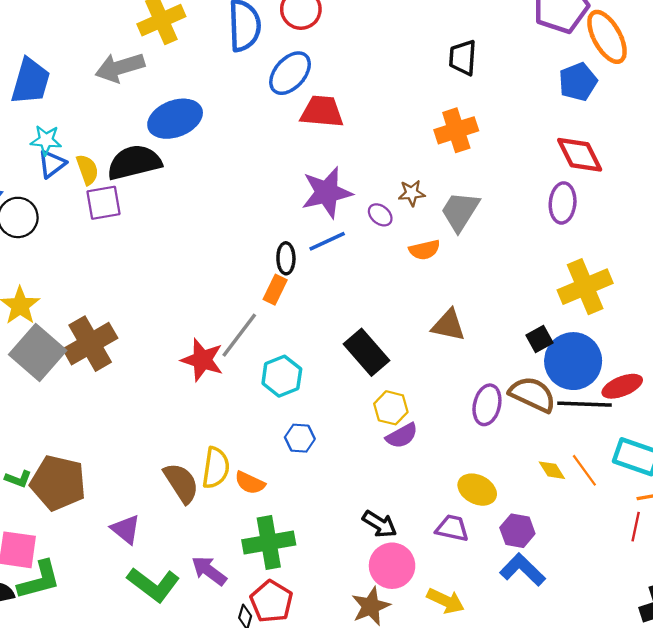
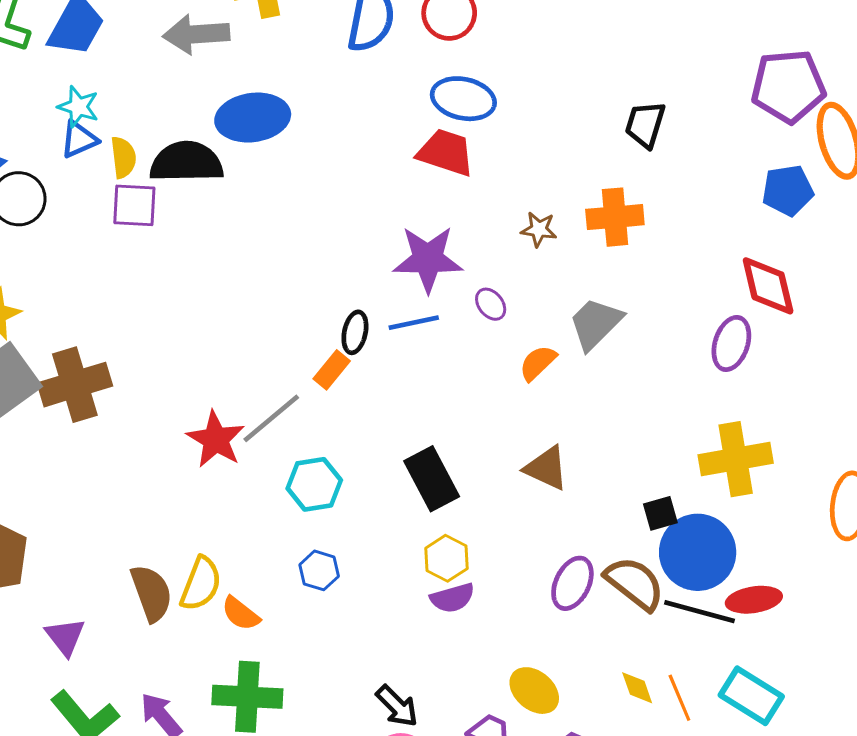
blue ellipse: (290, 73) -> (463, 99), moved, turned 48
brown star: (412, 193) -> (539, 229), moved
orange semicircle: (424, 250) -> (538, 363), turned 136

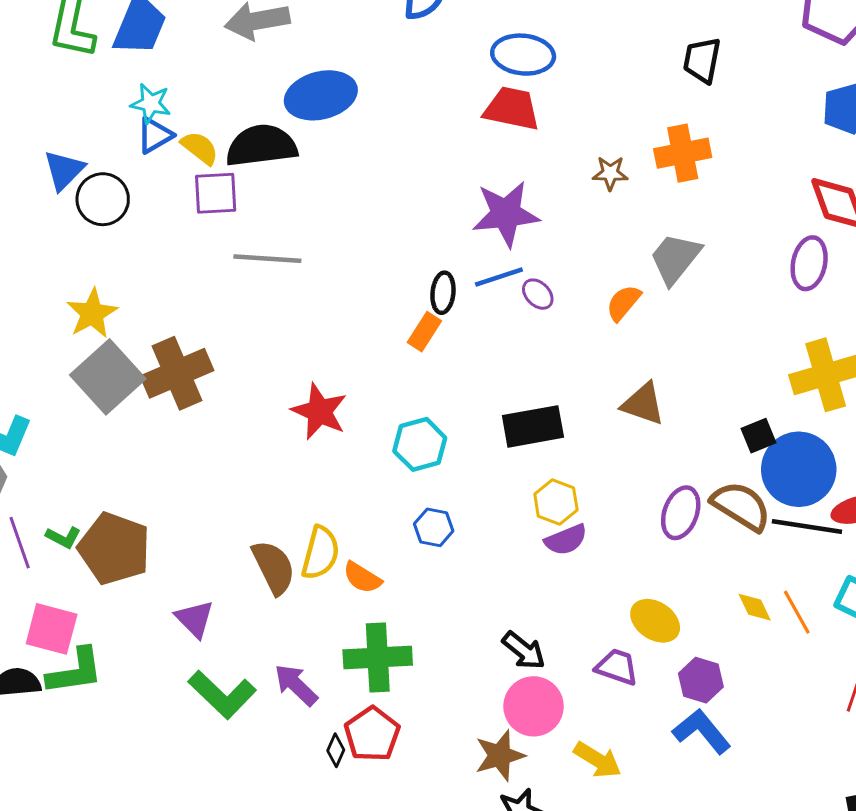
yellow semicircle: (123, 157) -> (200, 148), turned -39
purple ellipse: (491, 304) -> (538, 294), moved
gray line: (271, 418) -> (267, 259), moved, turned 50
black rectangle: (432, 479) -> (533, 426), turned -66

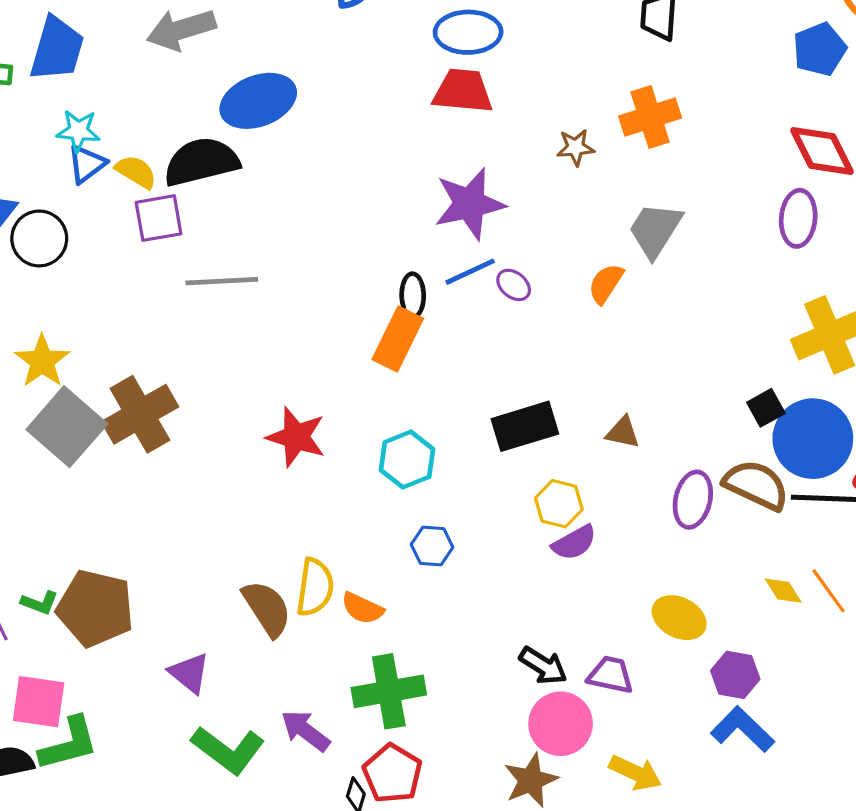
orange rectangle: (424, 332) -> (398, 339), size x1.5
brown triangle: (643, 404) -> (623, 432), moved, size x0.7
purple trapezoid: (617, 667) -> (611, 675), moved

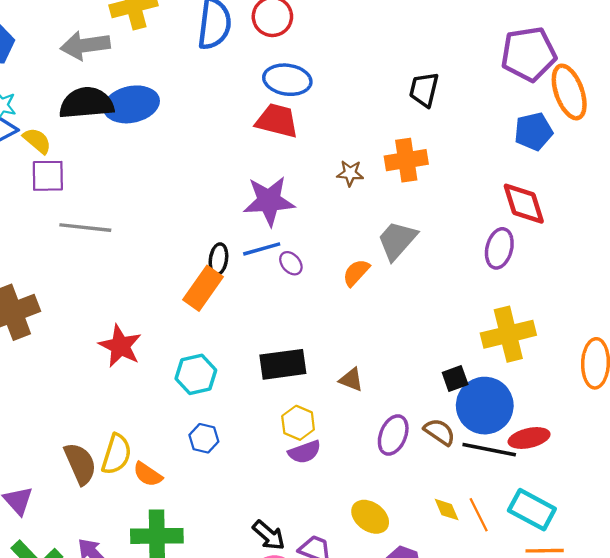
black semicircle: (201, 162) -> (87, 103), moved
brown semicircle: (756, 485) -> (439, 432), size x0.7

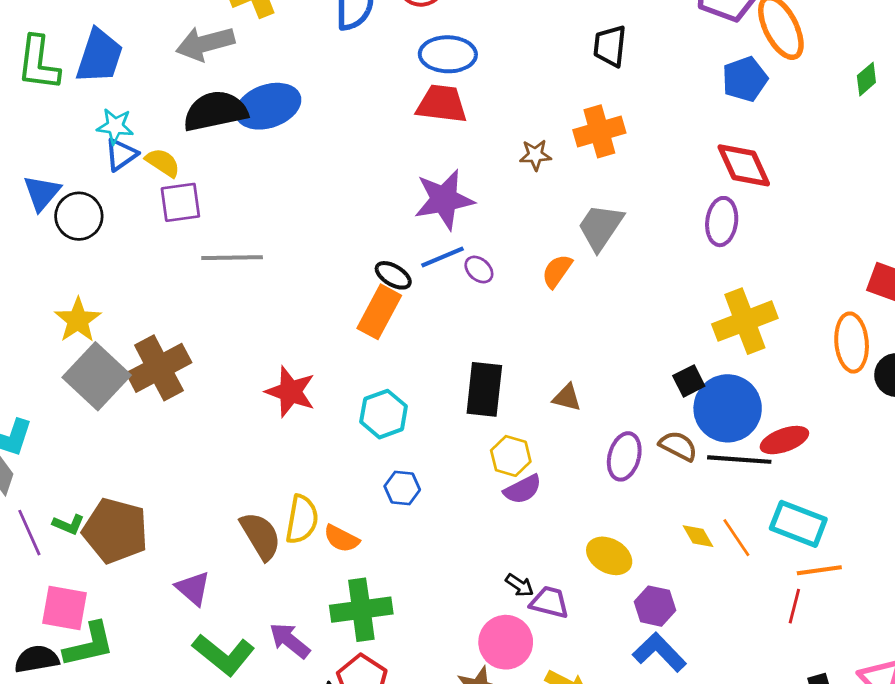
black ellipse: (218, 259) -> (393, 275), turned -60
black rectangle: (283, 364) -> (484, 389), turned -69
black arrow: (269, 535) -> (520, 585), moved, size x0.7

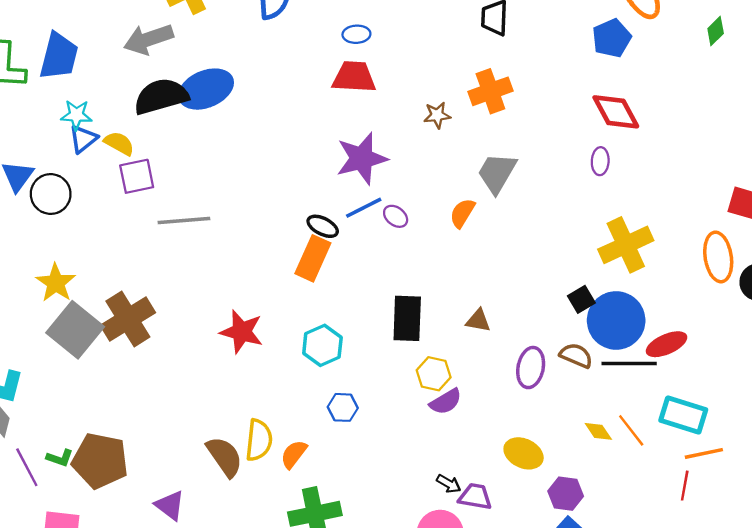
blue ellipse: (448, 54) -> (356, 34), size x0.6
purple ellipse: (722, 222) -> (600, 161), size x0.7
orange semicircle: (341, 539) -> (294, 454), turned 104

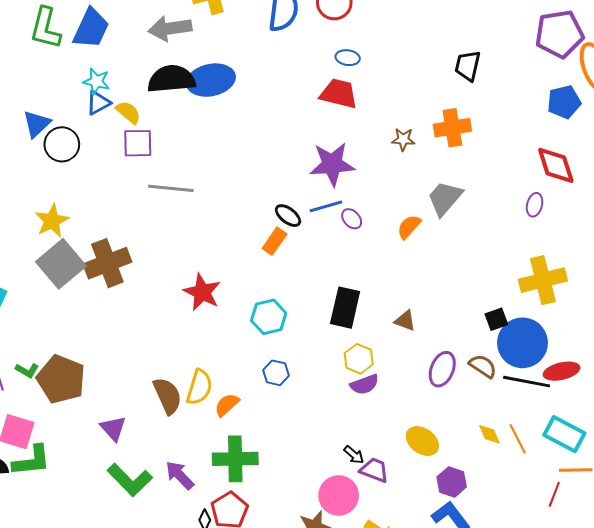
orange rectangle: (313, 258) -> (275, 241), size x0.7

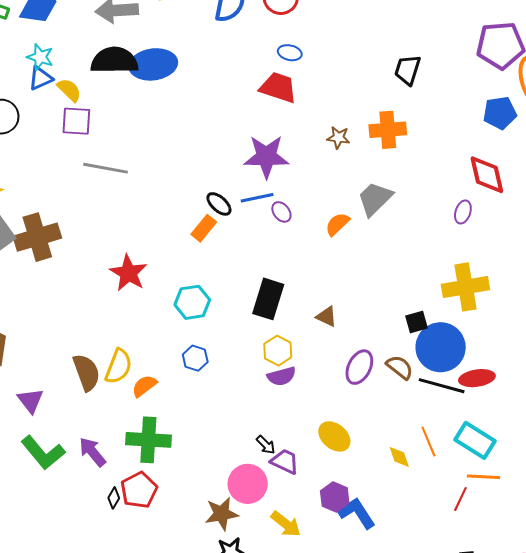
yellow diamond: (490, 434) -> (399, 457), moved
purple hexagon: (452, 482) -> (335, 497), moved

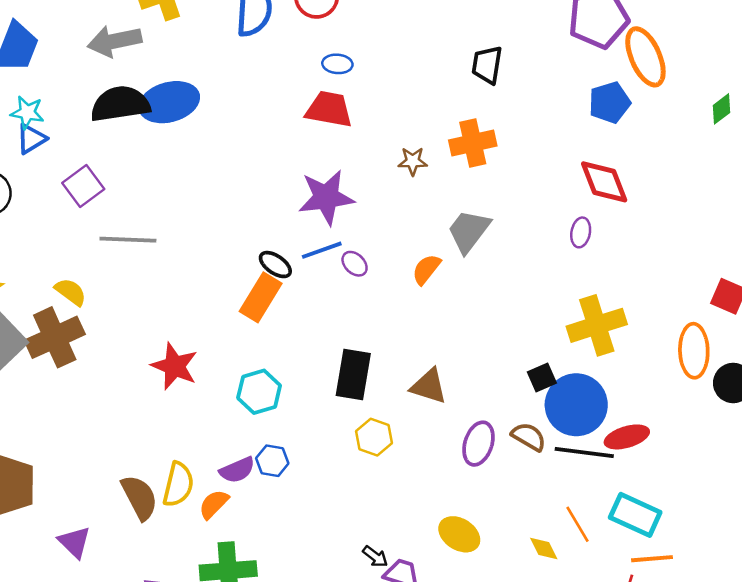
yellow semicircle: (69, 90) -> (71, 292), moved
purple square: (76, 121) -> (83, 186), turned -32
orange rectangle: (204, 228) -> (261, 297), size x1.4
brown triangle: (327, 317) -> (429, 386), size x1.4
purple semicircle: (282, 376) -> (237, 470), moved

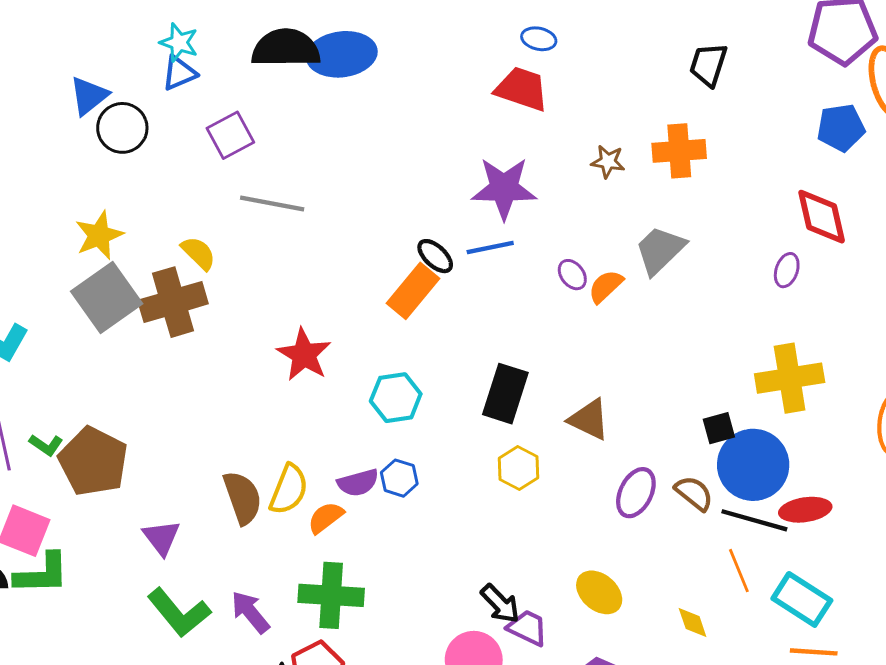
purple ellipse: (355, 264) -> (572, 275), moved
orange line: (577, 524) -> (739, 571), moved
black arrow: (375, 557) -> (500, 604), size x1.4

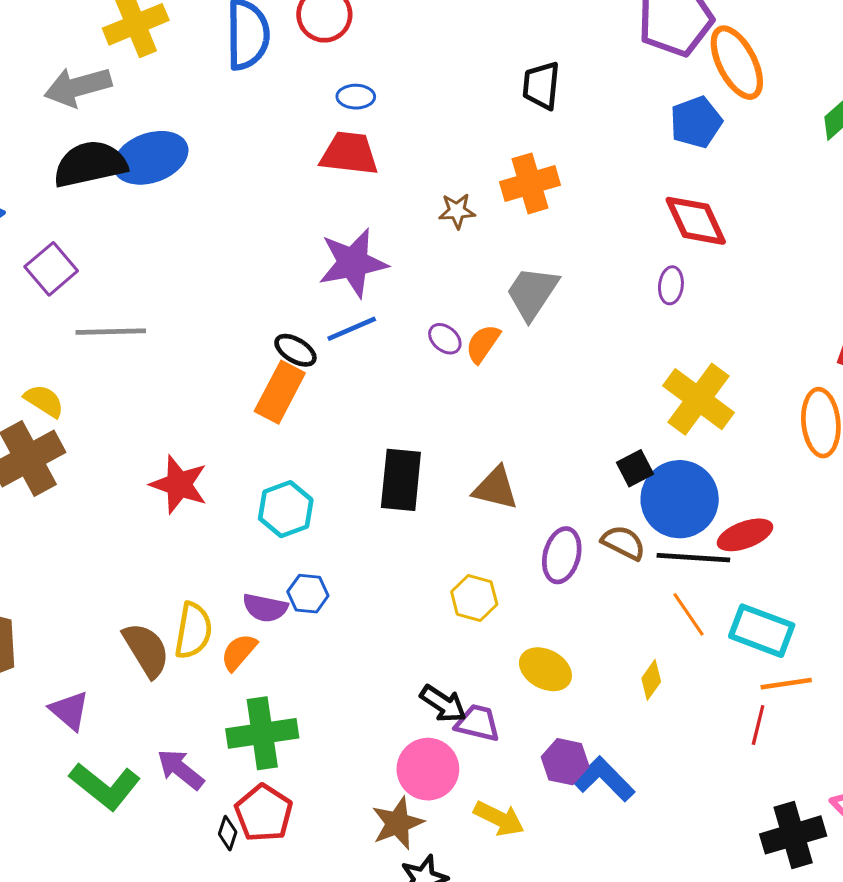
yellow cross: (790, 378) -> (698, 399), turned -32
yellow hexagon: (519, 468) -> (474, 598), moved
purple semicircle: (358, 483) -> (265, 608), turned 39
yellow diamond: (693, 622) -> (651, 680), turned 66

